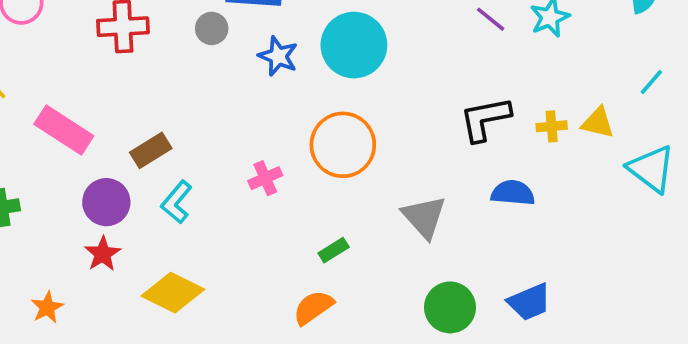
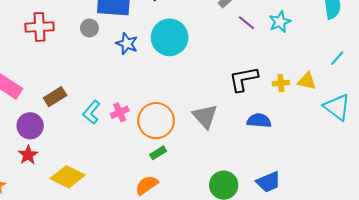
orange circle: (343, 145) -> (156, 121), moved
cyan L-shape: (177, 202) -> (92, 112), moved
gray triangle: (424, 217) -> (205, 116), moved

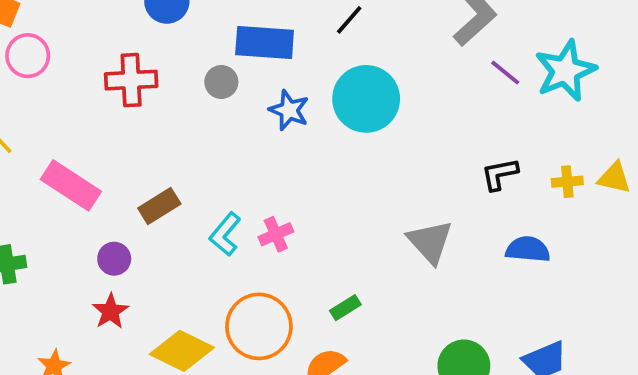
cyan star: (280, 22) -> (565, 71), size x1.5
black L-shape: (243, 79) -> (500, 174), size x0.7
orange circle: (156, 121) -> (259, 326), moved
purple circle: (30, 126) -> (114, 259), size x0.7

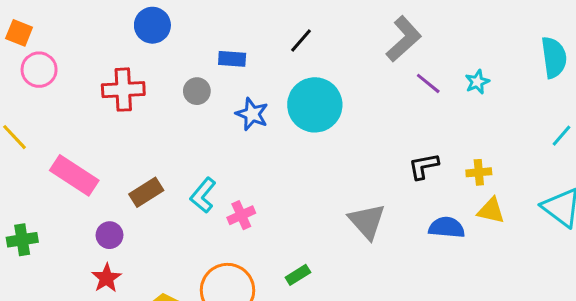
blue rectangle: (265, 42) -> (232, 59), size x0.6
cyan star: (565, 71) -> (477, 82), size x0.5
yellow triangle: (614, 178) -> (491, 211), moved
cyan L-shape: (225, 234) -> (203, 195), moved

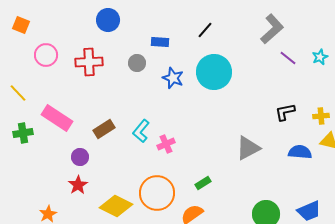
pink circle: (39, 70) -> (46, 55), moved
gray triangle: (367, 221) -> (248, 148), turned 44
green cross: (22, 240) -> (23, 133), moved

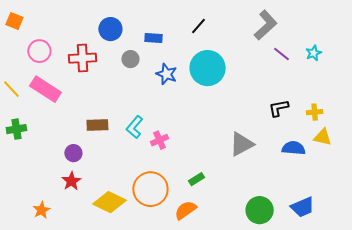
blue circle: (108, 20) -> (110, 29), moved
pink rectangle: (57, 118) -> (45, 89), moved
brown rectangle: (104, 129) -> (97, 125), turned 30

